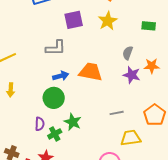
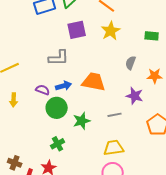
purple star: (132, 75) -> (135, 96), moved
gray line: (117, 113) -> (115, 115), moved
green star: (73, 122) -> (82, 121), moved, turned 30
purple semicircle: (40, 124) -> (43, 90), moved, turned -72
yellow trapezoid: (131, 138) -> (114, 148), moved

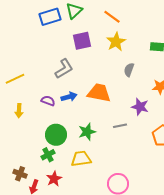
gray L-shape: (59, 58) -> (64, 69), turned -30
gray semicircle: (131, 63) -> (129, 70), moved
green circle: (57, 108) -> (56, 135), moved
green cross: (58, 144) -> (48, 155), moved
yellow trapezoid: (114, 148) -> (81, 159), moved

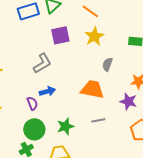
orange trapezoid: (99, 93) -> (92, 89), moved
purple semicircle: (48, 101) -> (32, 103), moved, turned 48
purple star: (140, 107) -> (128, 101), moved

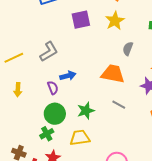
gray L-shape: (42, 63) -> (49, 52), moved
gray line: (98, 120) -> (119, 105), turned 40

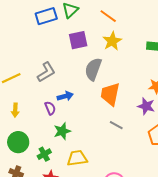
gray semicircle: (128, 49) -> (93, 69), moved, size x1.6
orange trapezoid: (113, 74) -> (110, 94), turned -90
green star: (86, 111) -> (62, 131), moved
green circle: (55, 114) -> (18, 142), moved

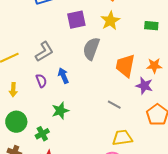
orange trapezoid: (110, 94) -> (125, 66), moved
blue arrow: (65, 96) -> (63, 76), turned -98
purple semicircle: (50, 108) -> (41, 81), moved
yellow trapezoid: (77, 158) -> (122, 138), moved

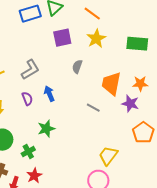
green rectangle: (151, 26) -> (137, 44), size x1.5
gray semicircle: (91, 49) -> (77, 67), size x0.6
gray line: (114, 105) -> (93, 108), moved
yellow trapezoid: (122, 138) -> (108, 156), turned -45

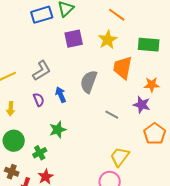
orange line: (92, 14) -> (117, 15), moved
gray semicircle: (77, 67) -> (89, 82), moved, size x1.6
orange trapezoid: (111, 84) -> (123, 68), moved
gray line: (93, 108) -> (112, 115), moved

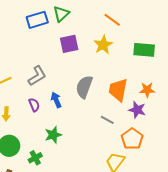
orange trapezoid: (123, 68) -> (118, 90), moved
orange pentagon: (155, 134) -> (132, 139), moved

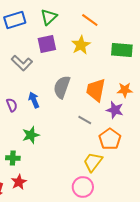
green triangle: (61, 14) -> (49, 17), moved
gray L-shape: (37, 76) -> (22, 63), moved, turned 75
green cross: (35, 158) -> (13, 158), turned 32

